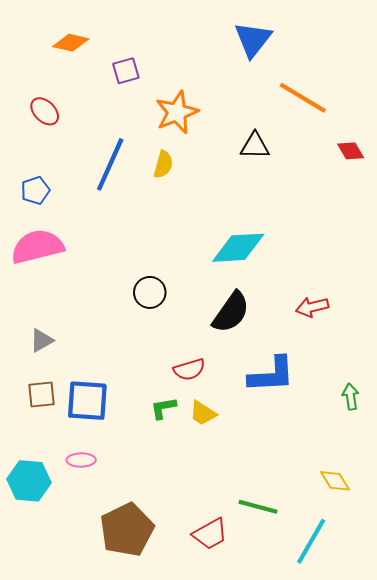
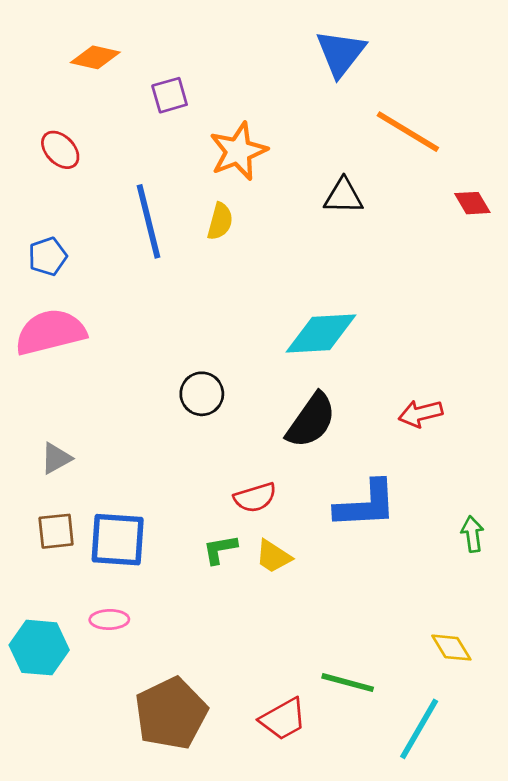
blue line: (110, 164) -> (149, 221), turned -38

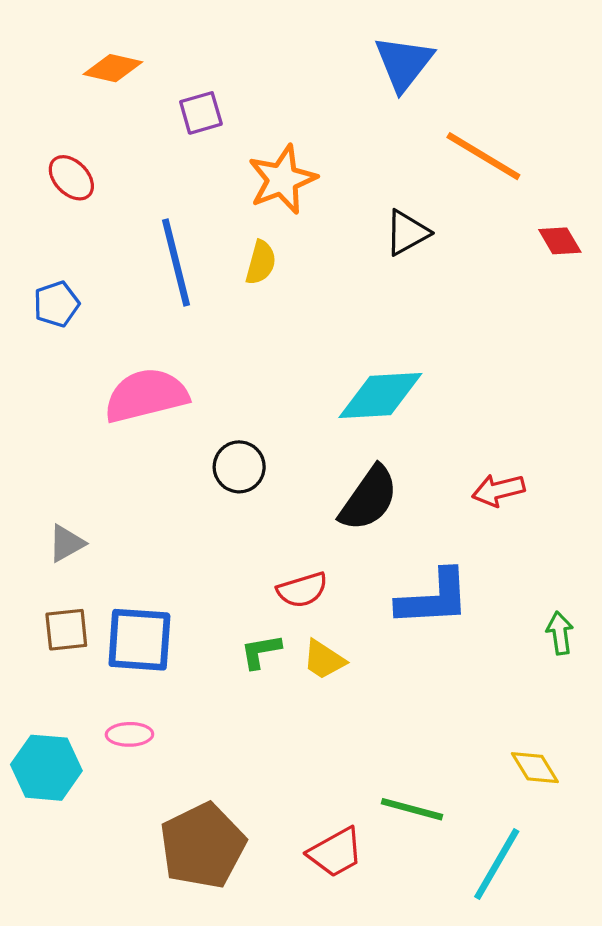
black triangle: (343, 196) -> (407, 233), turned -30
pink semicircle: (50, 332) -> (146, 395), moved

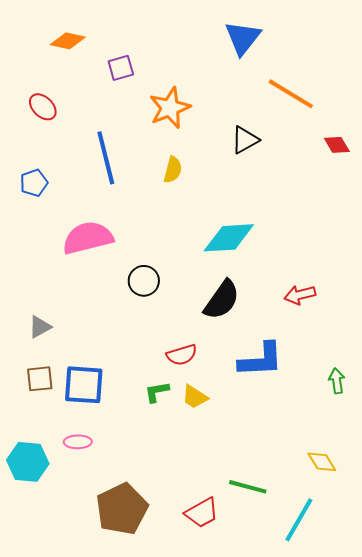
yellow semicircle: (261, 263) -> (173, 170), moved

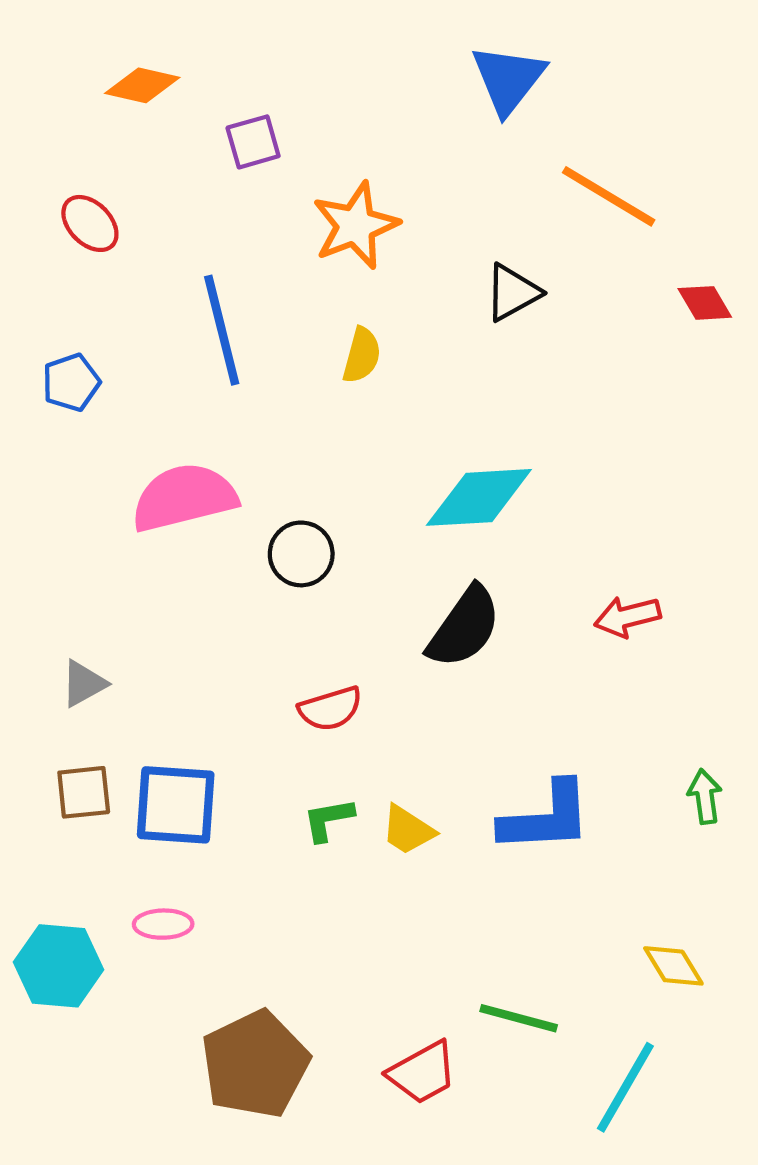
black circle: (144, 281) -> (301, 554), moved
red semicircle: (182, 355) -> (330, 709), moved
blue L-shape: (261, 360) -> (546, 817), moved

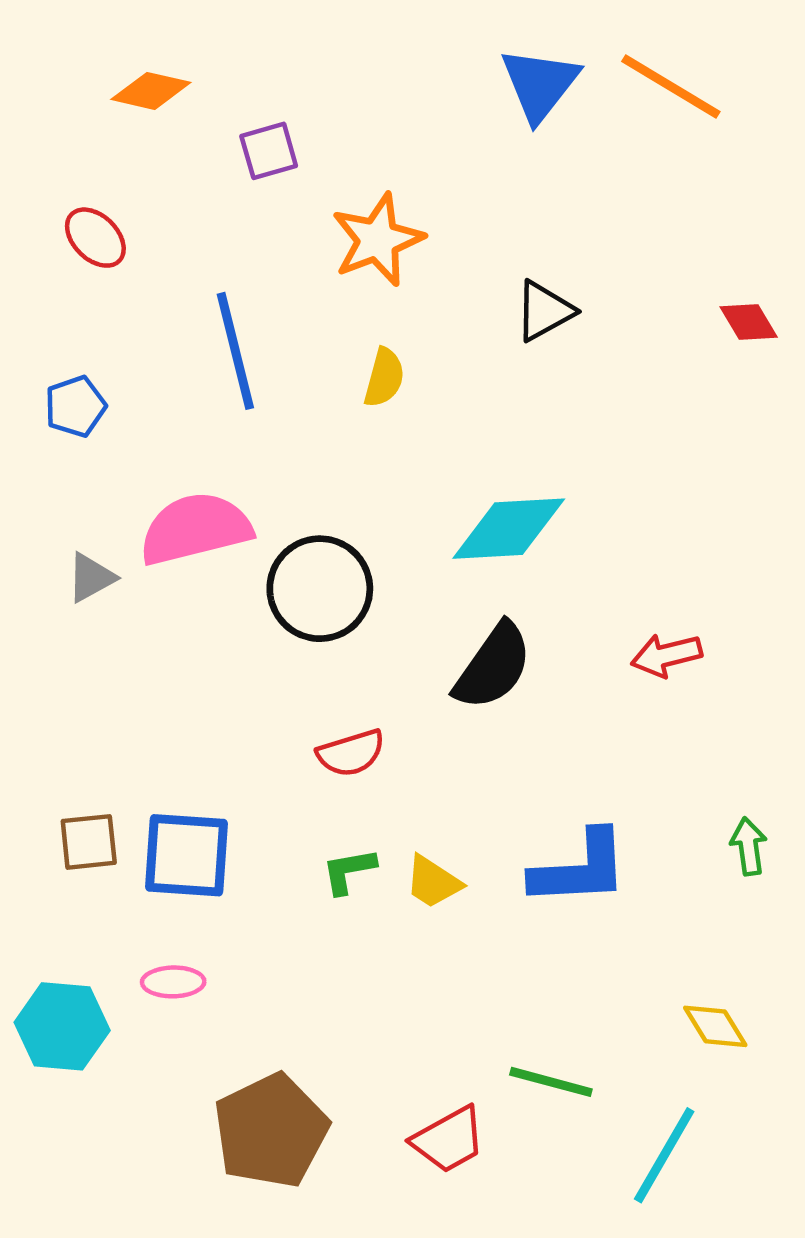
orange line: (609, 196) -> (671, 86), moved
black circle: (301, 554) -> (320, 589), size x1.5
gray triangle: (84, 684) -> (91, 578), moved

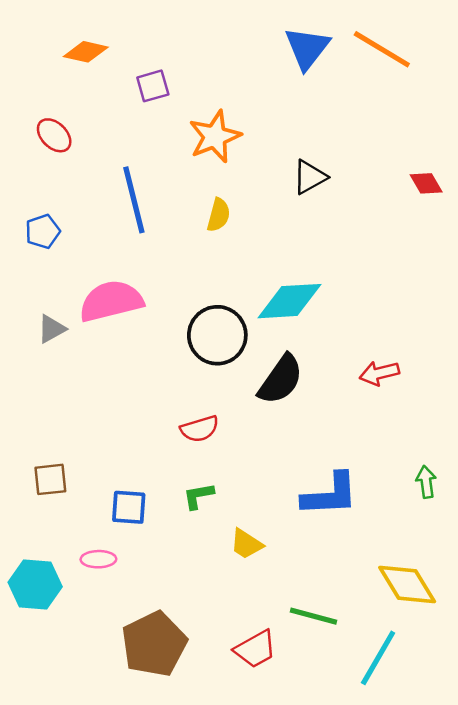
black circle: (320, 589) -> (217, 335), moved
blue square: (186, 855) -> (129, 507), moved, size x0.7
yellow trapezoid: (433, 882) -> (246, 544), moved
yellow diamond: (715, 1026) -> (407, 584), size x1.6

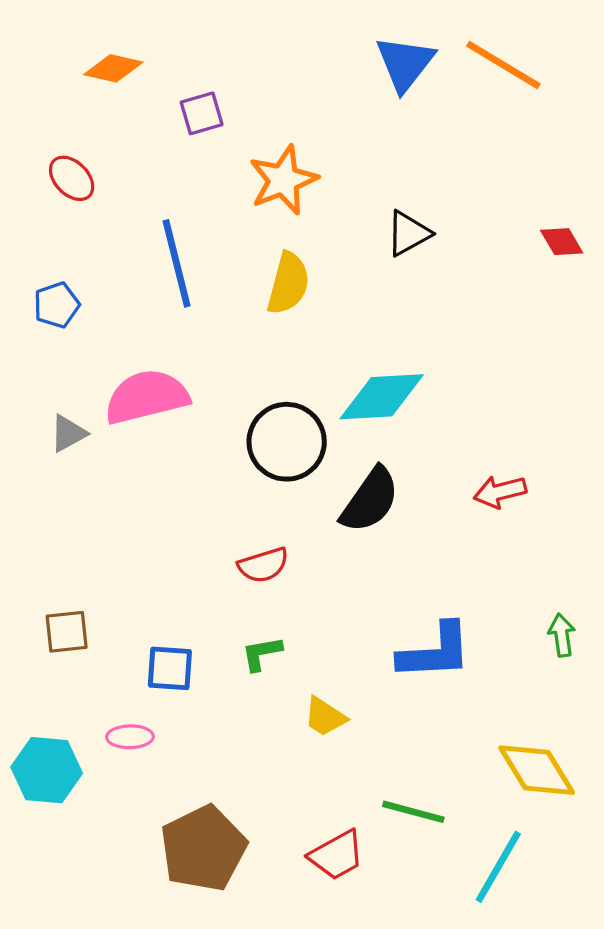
yellow semicircle: (219, 215) -> (288, 283), size x1.4

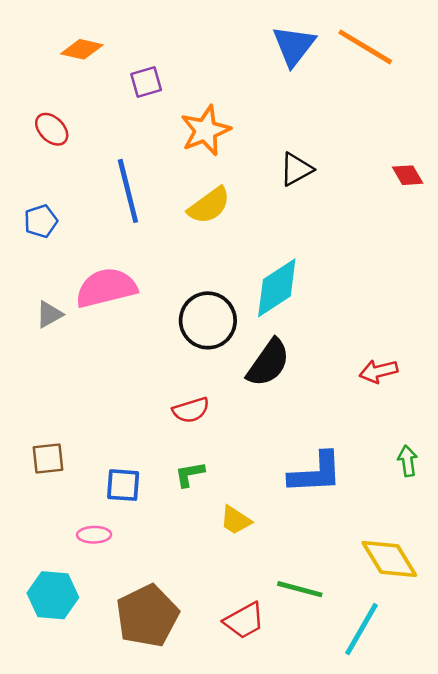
yellow semicircle: (288, 283) -> (209, 205), turned 39
cyan diamond: (382, 397) -> (277, 288), turned -30
red arrow: (500, 492) -> (379, 371), moved
cyan hexagon: (47, 770) -> (53, 595), moved

